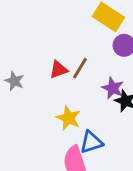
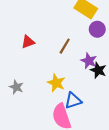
red triangle: (59, 70) -> (28, 42), moved
gray star: (14, 81) -> (16, 87), moved

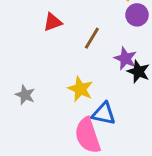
red triangle: (28, 42) -> (53, 22), moved
blue triangle: (73, 101) -> (104, 114), turned 30

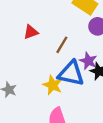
blue triangle: (104, 114) -> (71, 74), moved, size x1.4

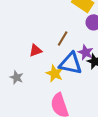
red triangle: (31, 32) -> (36, 50), moved

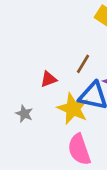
yellow star: (55, 73) -> (73, 109), size x1.4

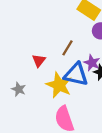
red triangle: (49, 79) -> (39, 61), turned -32

